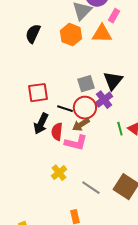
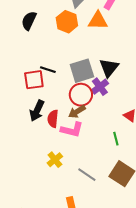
gray square: (86, 84) -> (82, 71), size x1.4
black line: (65, 109) -> (48, 70), moved
green line: (120, 129) -> (116, 139), moved

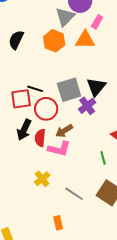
red circle: (81, 95) -> (46, 109), moved

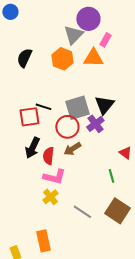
red circle: (46, 109) -> (67, 127), moved
pink L-shape: (59, 149) -> (54, 177), moved
orange rectangle: (58, 223) -> (43, 241), moved, size x1.5

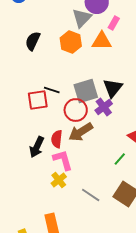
black arrow: (32, 148) -> (37, 147), moved
brown arrow: (72, 149) -> (81, 132), size x1.4
green line: (111, 176) -> (120, 159), turned 56
pink L-shape: (54, 177) -> (63, 160), turned -120

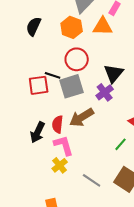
gray square: (86, 91) -> (72, 86), moved
red circle: (76, 110) -> (77, 59), moved

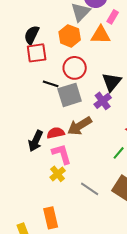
red square: (39, 85) -> (37, 53), moved
red semicircle: (58, 124) -> (56, 133), turned 72

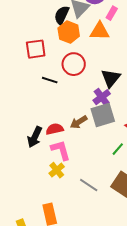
black semicircle: (32, 35) -> (62, 15), moved
gray square: (70, 95) -> (103, 115), moved
brown arrow: (80, 126) -> (79, 122), size x0.7

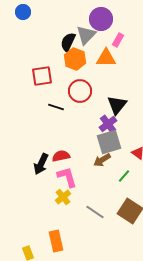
brown arrow: (79, 122) -> (102, 160), moved

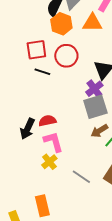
red square: (42, 76) -> (36, 50), moved
brown arrow: (102, 160) -> (99, 131), moved

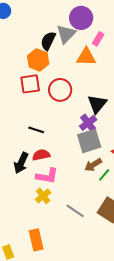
orange hexagon: (61, 24) -> (38, 60), moved
black line: (42, 72) -> (36, 130), moved
pink L-shape: (53, 142) -> (47, 176), turned 115

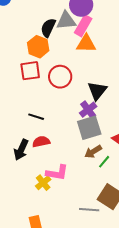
gray triangle: (66, 34) -> (66, 21), turned 40
pink rectangle: (98, 39) -> (83, 26), moved, size x1.5
pink L-shape: (47, 176) -> (57, 173), moved
gray line: (75, 211) -> (89, 210), moved, turned -30

